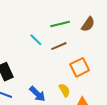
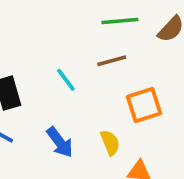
cyan line: (36, 40) -> (66, 80), moved

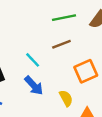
blue arrow: (60, 142) -> (34, 86), moved

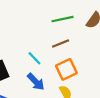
orange square: (86, 71) -> (66, 69), moved

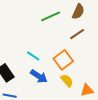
brown line: (61, 44) -> (77, 34), moved

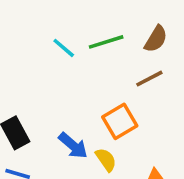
cyan line: (33, 56) -> (64, 48), moved
yellow semicircle: (67, 81) -> (106, 160), moved

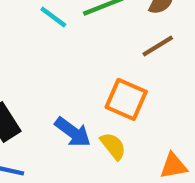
orange square: (120, 121) -> (126, 99), turned -32

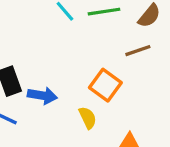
blue arrow: (73, 132) -> (42, 96), moved, turned -40

